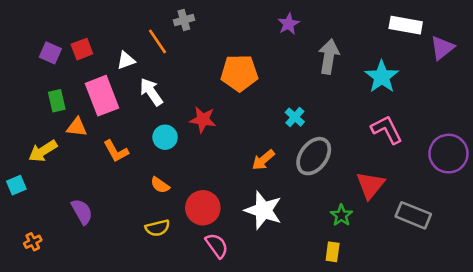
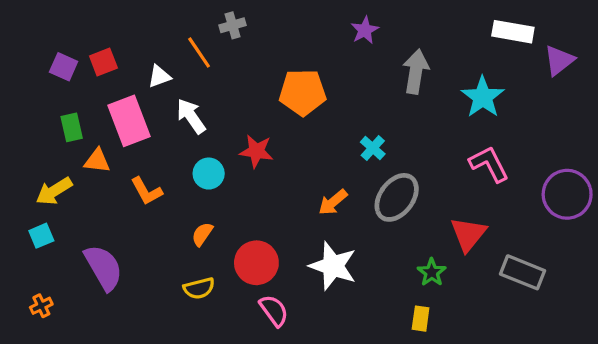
cyan square: (16, 185) -> (41, 236), moved
orange semicircle: (160, 185) -> (202, 234), turned 90
purple semicircle: (82, 212) -> (103, 268), size x1.4

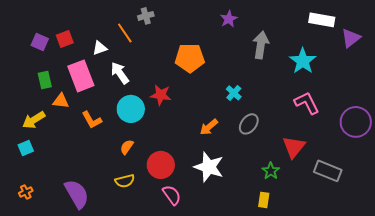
cyan circle: (209, 174) -> (131, 109), size x1.4
gray ellipse: (397, 197) -> (249, 124), size x0.7
purple semicircle: (103, 268) -> (77, 194), moved

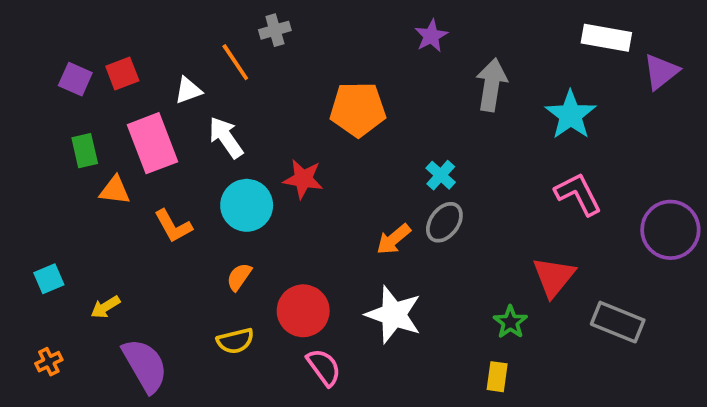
yellow arrow: (34, 120) -> (105, 307), moved, size x0.7
gray ellipse: (249, 124) -> (444, 222), moved

